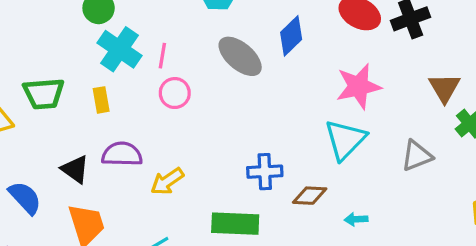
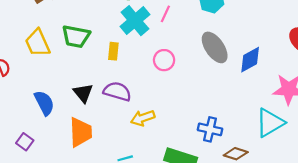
blue diamond: (291, 36) -> (250, 60), moved
pink line: (162, 56) -> (165, 14), moved

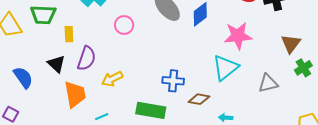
yellow rectangle: (113, 51) -> (69, 34), moved
purple semicircle: (117, 91) -> (87, 58), turned 100
orange trapezoid: (81, 132) -> (75, 94), moved

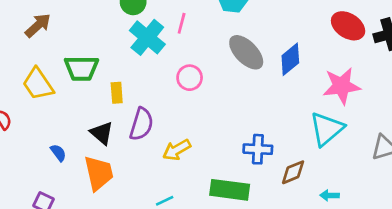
blue semicircle: (23, 77) -> (58, 153), size x0.6
orange trapezoid: (75, 94) -> (99, 173), moved
brown diamond: (199, 99) -> (293, 172), turned -30

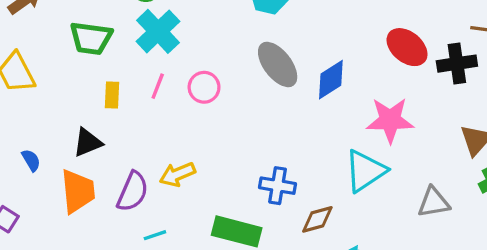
pink line: (182, 23) -> (158, 86), moved
green trapezoid: (81, 68) -> (91, 38), moved
purple semicircle: (141, 124) -> (133, 192), moved
black triangle: (102, 133) -> (88, 142), turned 50

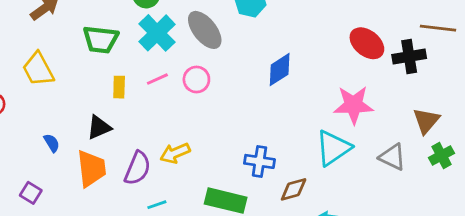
gray ellipse: (278, 64) -> (205, 30), moved
blue diamond: (331, 80) -> (280, 70), moved
pink line: (158, 86) -> (157, 79), turned 45
gray triangle: (434, 202) -> (392, 157), moved, turned 36

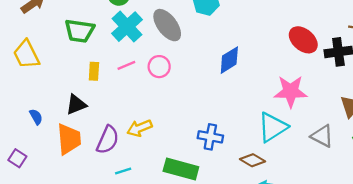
brown diamond: (294, 189) -> (253, 160), moved, turned 45

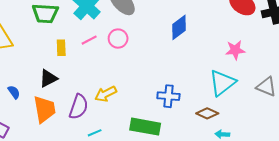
pink star: (291, 91) -> (235, 50), size x0.7

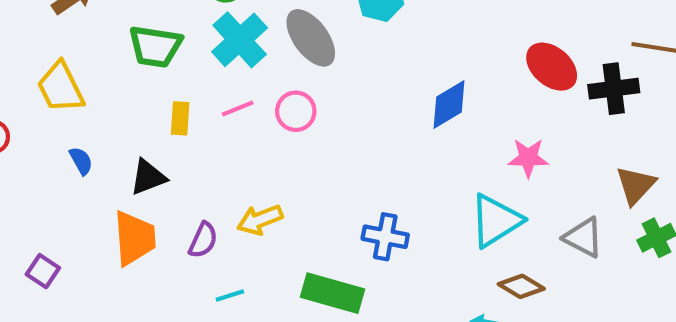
blue diamond: (179, 27) -> (449, 104), moved
blue semicircle: (14, 92) -> (81, 161), moved
purple semicircle: (79, 107) -> (203, 240), size x0.7
brown diamond: (207, 113) -> (521, 286), moved

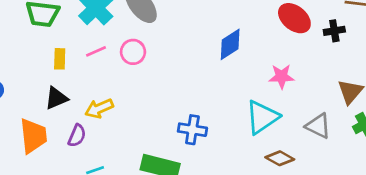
black cross: (614, 89) -> (334, 31), size x0.7
black triangle: (148, 177) -> (56, 98), moved
yellow arrow: (260, 220) -> (99, 108), moved

